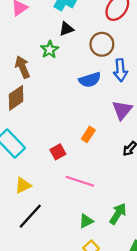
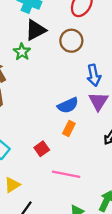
black triangle: (66, 29) -> (36, 30), size x1.5
blue arrow: (120, 70) -> (94, 75), moved
blue semicircle: (90, 80) -> (68, 105), moved

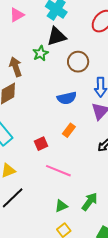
brown circle: (71, 41) -> (78, 62), moved
blue semicircle: (68, 105) -> (67, 98), moved

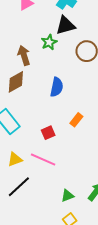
blue semicircle: (67, 98) -> (57, 87), moved, turned -66
pink line: (58, 171) -> (43, 159), moved

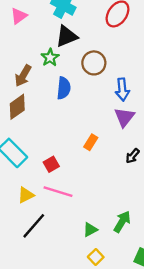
brown arrow: (24, 55) -> (23, 76), turned -126
blue semicircle: (57, 87) -> (64, 88), moved
red square: (48, 133) -> (51, 164), moved

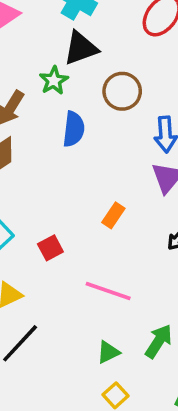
pink line: (58, 192) -> (108, 291), moved

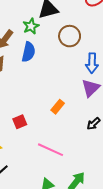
blue semicircle: (74, 129) -> (29, 52), moved

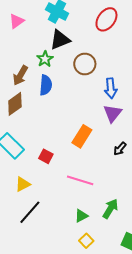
orange rectangle: (58, 107) -> (82, 136), size x1.5
red square: (20, 122) -> (46, 156), turned -32

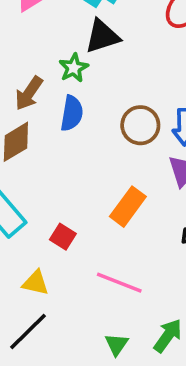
brown circle: (85, 64) -> (140, 125), moved
yellow triangle: (23, 184) -> (36, 283), moved, turned 35
green triangle: (81, 216) -> (117, 344), turned -32

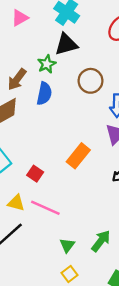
brown circle: (140, 125) -> (91, 81), moved
pink line: (119, 283) -> (45, 208), moved

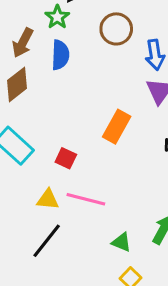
green triangle: (67, 245) -> (122, 242), turned -35

